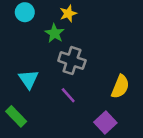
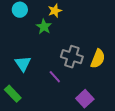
gray cross: (72, 61) -> (72, 57), moved
yellow semicircle: (120, 87) -> (98, 59), moved

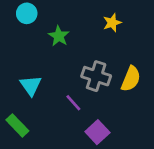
yellow star: (55, 11) -> (112, 23), moved
purple square: (85, 99) -> (97, 132), moved

